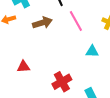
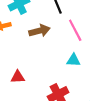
cyan triangle: (92, 51) -> (73, 60), moved

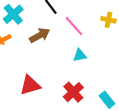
red triangle: (18, 77) -> (30, 85), size x1.5

